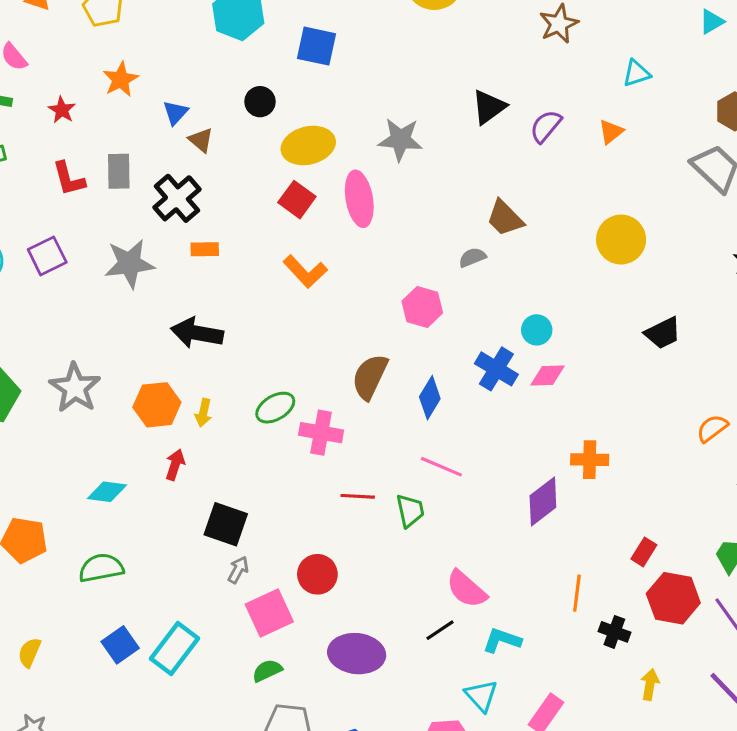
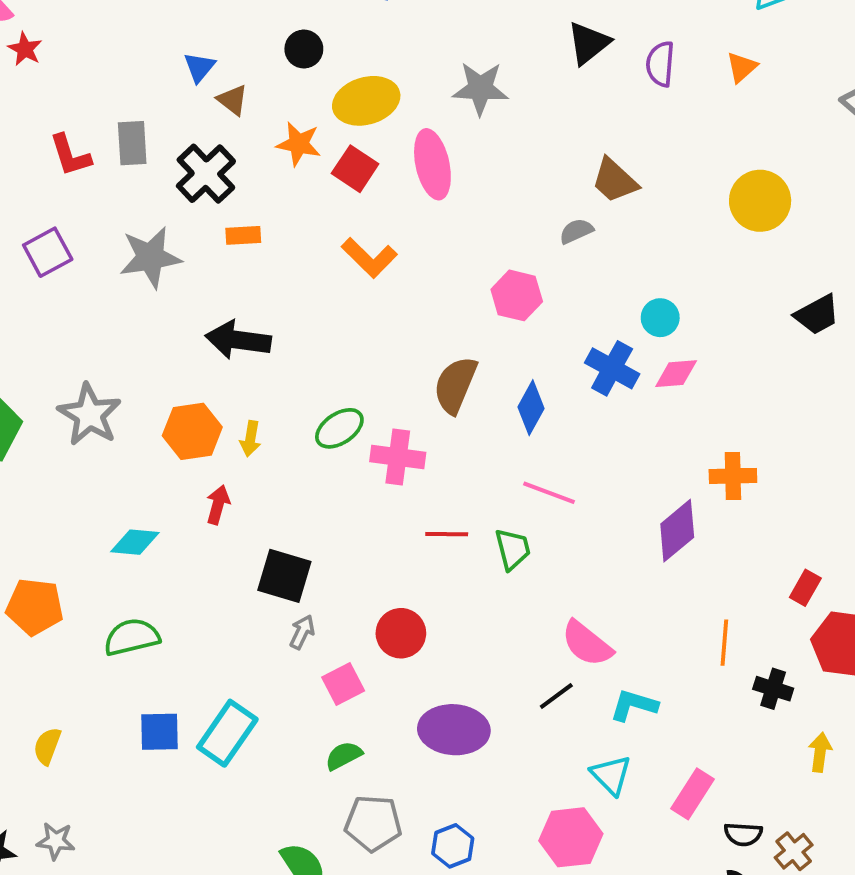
orange star: (121, 79) -> (299, 144), moved, turned -30
red star: (62, 110) -> (25, 49), moved
purple semicircle: (546, 126) -> (660, 64), turned -33
pink square: (269, 613) -> (343, 684), size x0.7
blue square: (120, 645) -> (159, 732), turned 36

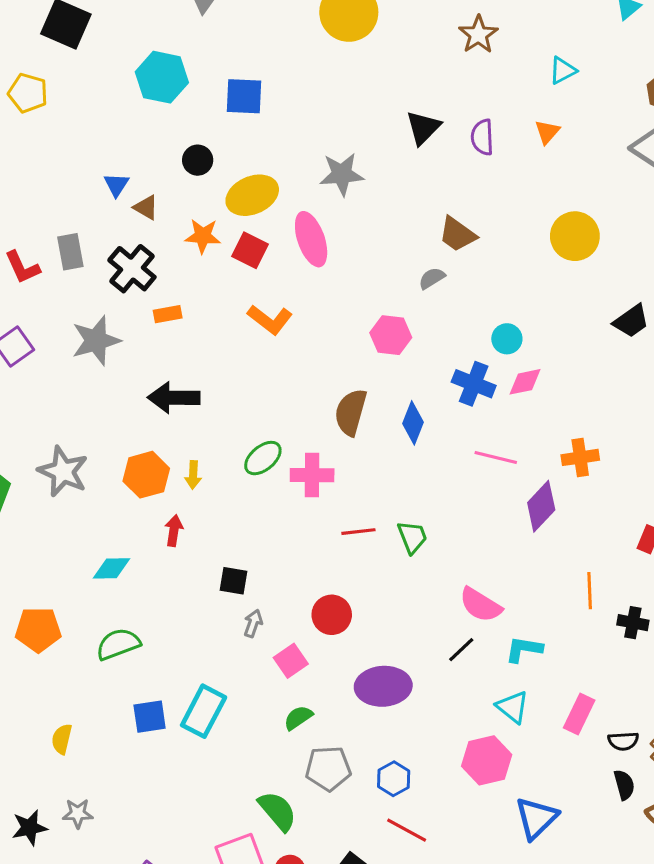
pink line: (549, 493) -> (496, 457), moved
black square: (284, 576) -> (233, 581), size x0.7

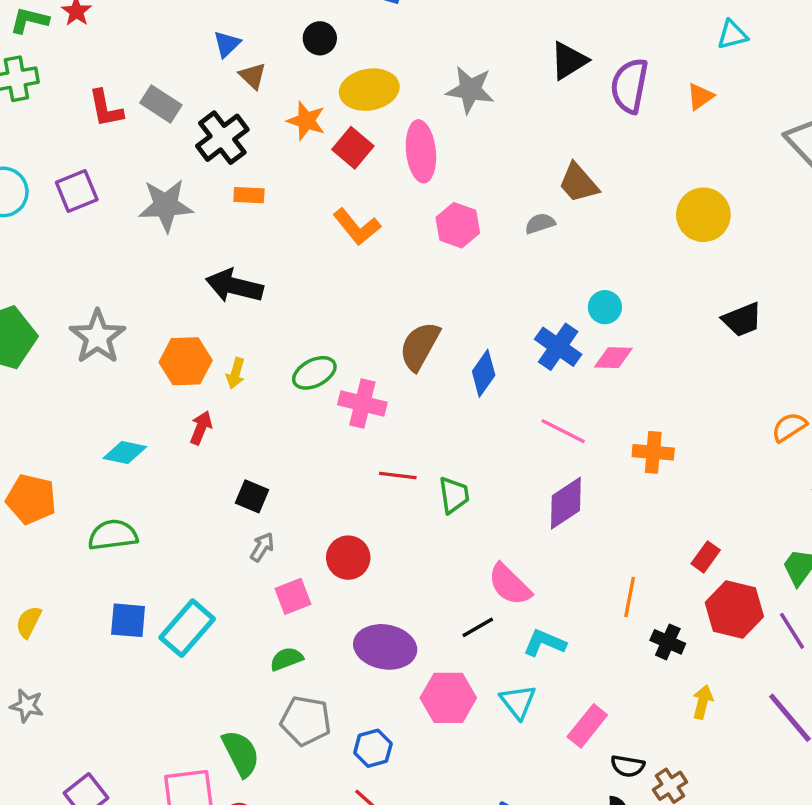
purple semicircle: (482, 137) -> (630, 86), size x1.4
gray rectangle: (70, 252) -> (161, 104), turned -60
pink hexagon: (391, 335) -> (458, 225), moved
purple diamond: (541, 506) -> (566, 503), moved
pink hexagon: (487, 760) -> (448, 698), moved

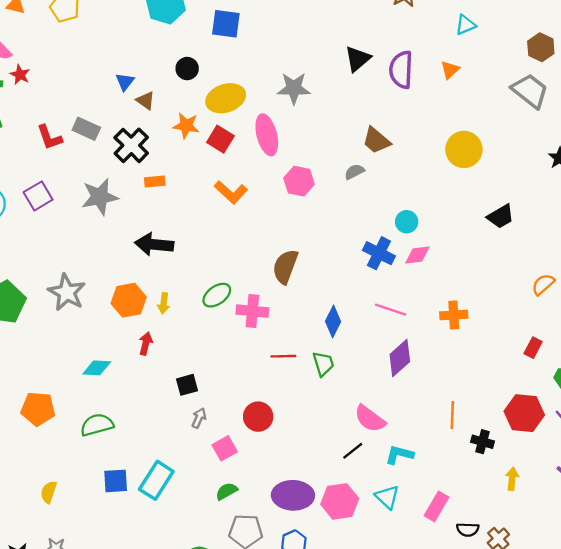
blue diamond: (484, 373) -> (333, 321), moved
black square: (252, 496) -> (187, 385), turned -30
red rectangle: (706, 557) -> (533, 348), moved
purple ellipse: (385, 647) -> (293, 495), moved

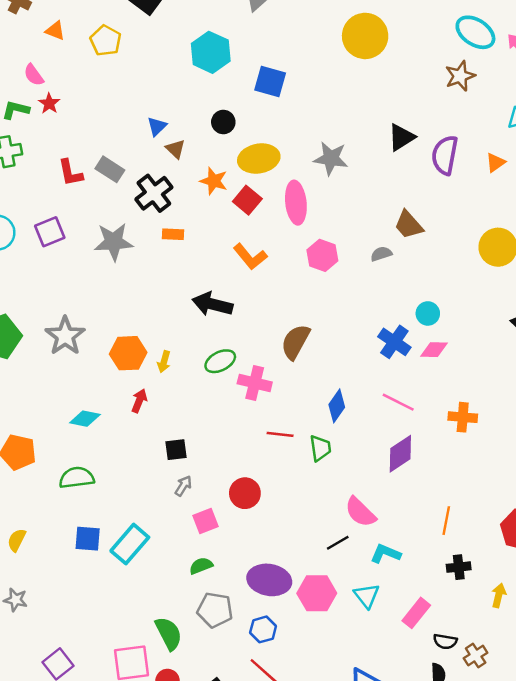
black arrow: (154, 244) -> (212, 304), moved
black cross: (482, 442) -> (459, 567), moved, turned -30

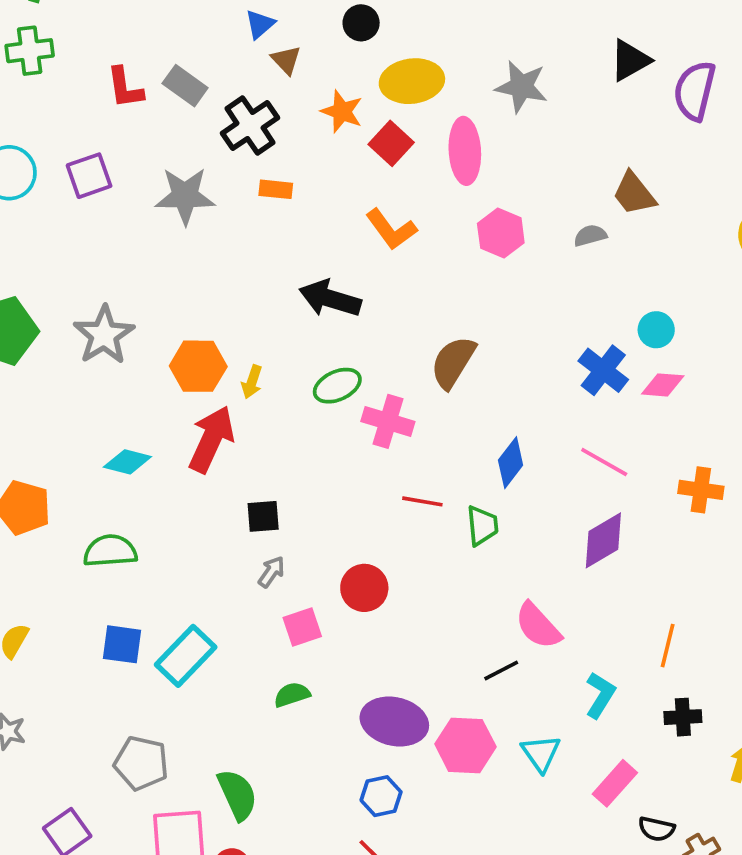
red arrow: (139, 401) -> (211, 439), size x1.8
cyan L-shape: (386, 554) -> (600, 695), moved, turned 96
gray pentagon: (215, 610) -> (141, 763), moved

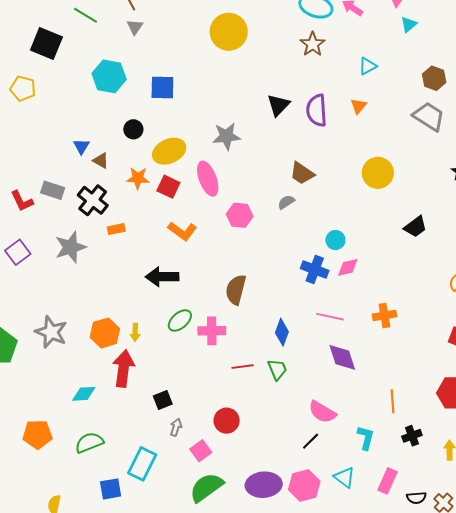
purple diamond: (603, 540) -> (342, 357), turned -60
cyan rectangle: (186, 656) -> (142, 464), moved
green semicircle: (292, 695) -> (206, 487), size x1.8

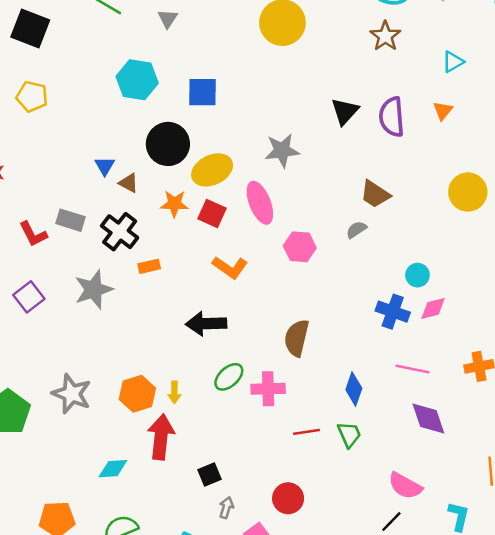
black square: (46, 43) -> (30, 28), moved
black circle: (133, 129) -> (168, 144), size x1.8

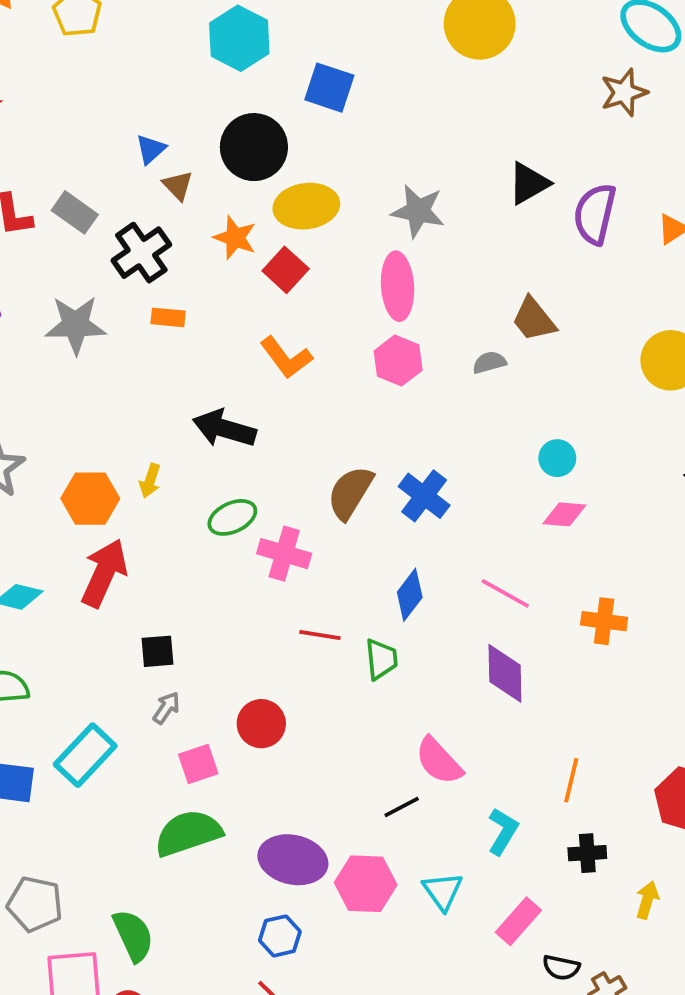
pink ellipse: (260, 203) -> (398, 286), moved
blue cross: (393, 312) -> (424, 496), moved
yellow arrow: (174, 392) -> (150, 481), moved

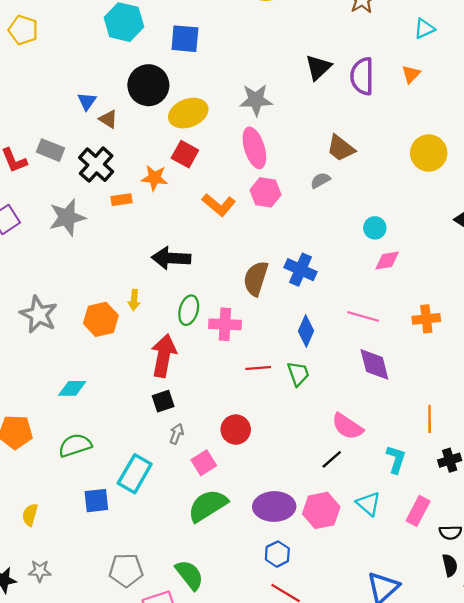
orange star: (235, 238) -> (154, 178), moved
orange L-shape: (286, 358) -> (219, 205), moved
green ellipse: (232, 517) -> (189, 310), turned -36
red arrow: (104, 573) -> (164, 356), moved

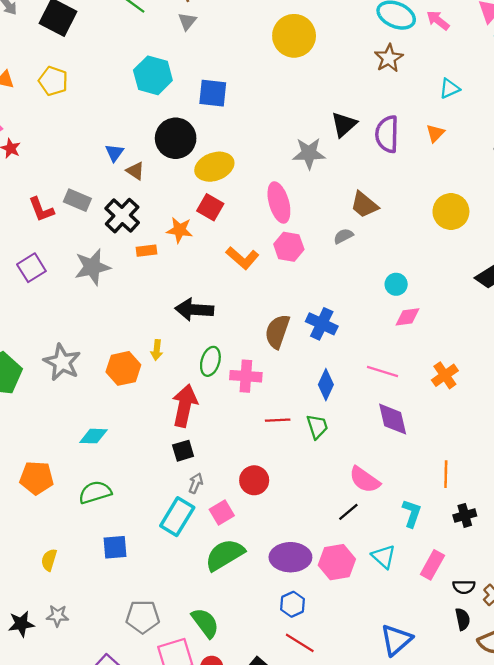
gray star: (256, 100) -> (309, 153), moved
orange cross: (426, 319) -> (445, 375), turned -30
cyan rectangle: (135, 474) -> (177, 517), moved

